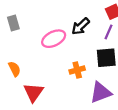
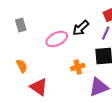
red triangle: (33, 92) -> (39, 87), turned -30

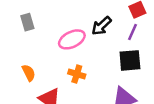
orange cross: (78, 67) -> (77, 74), moved, turned 32

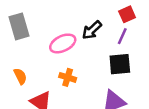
gray rectangle: (27, 22) -> (19, 26), size x1.5

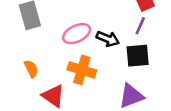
black arrow: (92, 30) -> (108, 39), moved, turned -115
orange cross: (68, 77) -> (82, 70), size x1.5

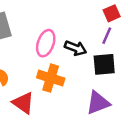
pink ellipse: (77, 34) -> (46, 43), turned -45

